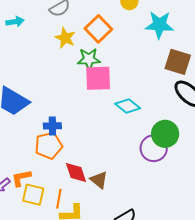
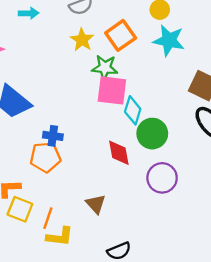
cyan star: (159, 25) -> (169, 40), moved
cyan diamond: (128, 106) -> (133, 110), moved, turned 60
green circle: (165, 134) -> (152, 134), moved
red diamond: (76, 172) -> (119, 153), moved

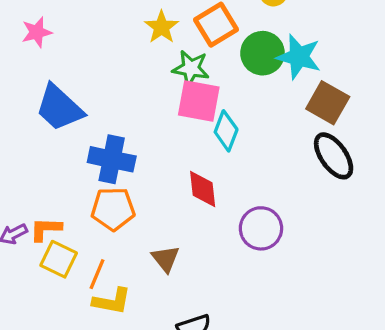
cyan star: (169, 40) -> (299, 57), moved
green circle: (152, 134) -> (263, 53), moved
blue cross: (53, 136) -> (112, 159), size x1.6
orange pentagon: (45, 157) -> (113, 209), moved

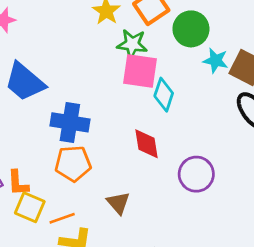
cyan star: (299, 57) -> (216, 61), moved, size x0.7
orange L-shape: (46, 229) -> (18, 183), turned -92
orange line: (97, 274) -> (62, 218), turned 50

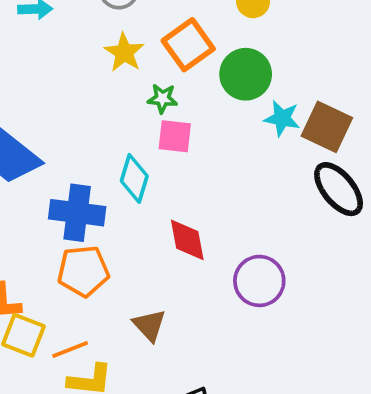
green star: (132, 44) -> (162, 98), size x0.7
pink square: (140, 71) -> (175, 136), size x0.7
cyan diamond: (164, 95) -> (134, 178), moved

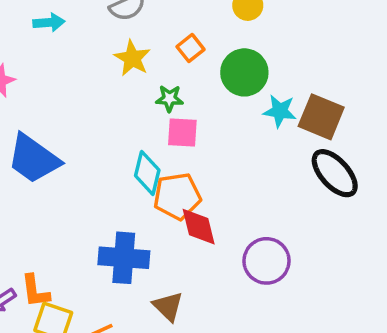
orange square: (188, 45) -> (190, 48), size x0.6
blue cross: (77, 213) -> (124, 258), moved
orange pentagon: (83, 271) -> (177, 196), moved

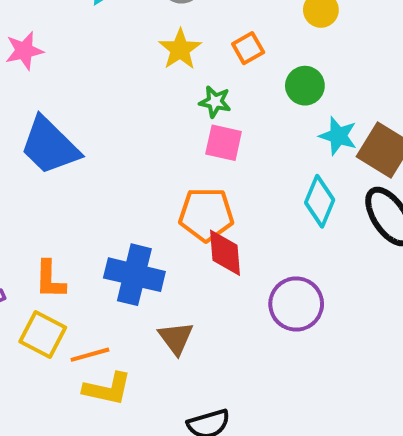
green circle: (244, 72) -> (305, 86), size x0.7
cyan diamond: (147, 173) -> (320, 201), moved
orange L-shape: (35, 291) -> (50, 280), moved

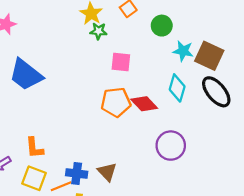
green star: (215, 102) -> (98, 31), moved
red diamond: (225, 253) -> (144, 104), moved, turned -32
blue cross: (134, 275) -> (77, 173), moved, size x0.7

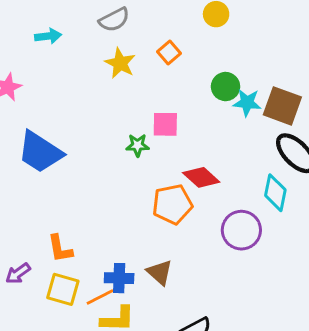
green circle: (162, 26) -> (226, 87), moved
green star: (98, 31) -> (138, 145), moved
cyan diamond: (177, 88) -> (275, 193), moved
orange pentagon: (116, 102) -> (172, 204), moved

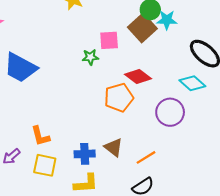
brown square: (282, 106) -> (142, 28), moved, turned 32
cyan diamond: (275, 193) -> (192, 83), turned -55
orange line: (100, 297) -> (146, 157), moved

